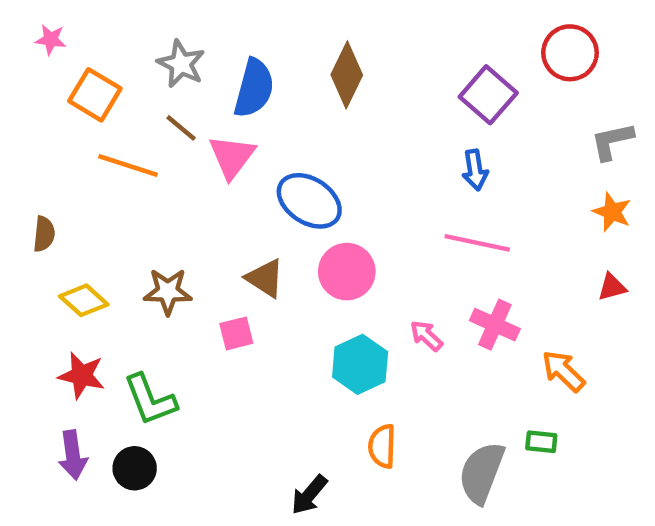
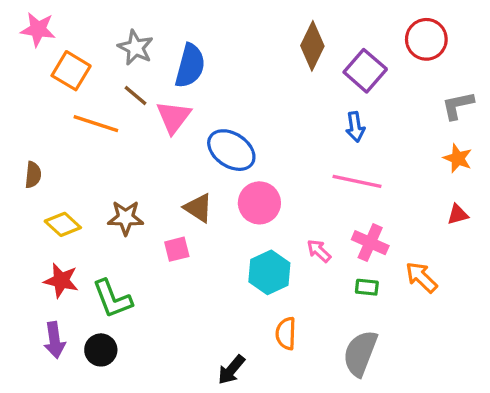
pink star: (51, 40) -> (38, 29), size x1.5
brown diamond: (347, 75) -> (312, 46), moved
green rectangle: (541, 442) -> (367, 287), moved

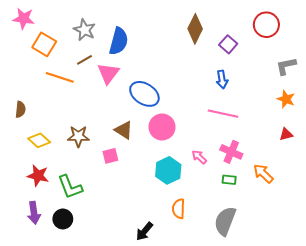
purple square: (365, 71) -> (228, 44), size x0.7
brown line: (135, 96) -> (85, 60), turned -70

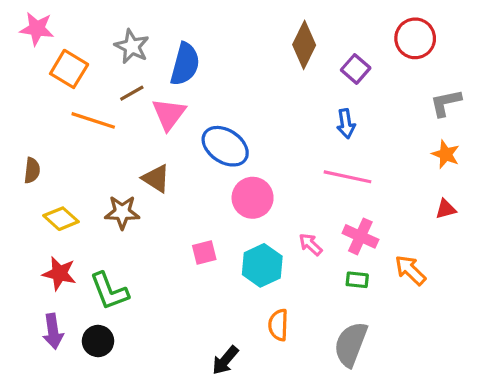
brown triangle: (124, 130) -> (156, 178), moved
pink square: (110, 156) -> (204, 252), moved

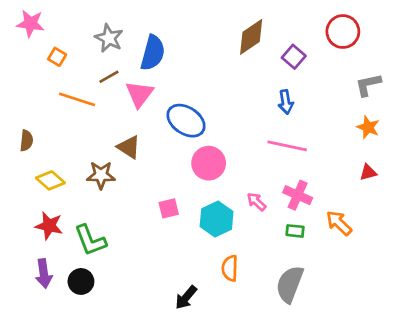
brown diamond: (304, 45) -> (251, 37), turned 30
orange square: (69, 69) -> (57, 57), size x0.6

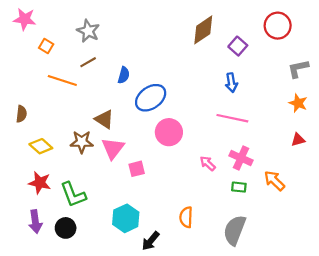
blue semicircle: (153, 53) -> (124, 75), moved, size x0.6
pink triangle: (139, 94) -> (113, 148), moved
blue ellipse: (186, 121) -> (151, 98), turned -68
cyan hexagon: (217, 219) -> (126, 218), moved

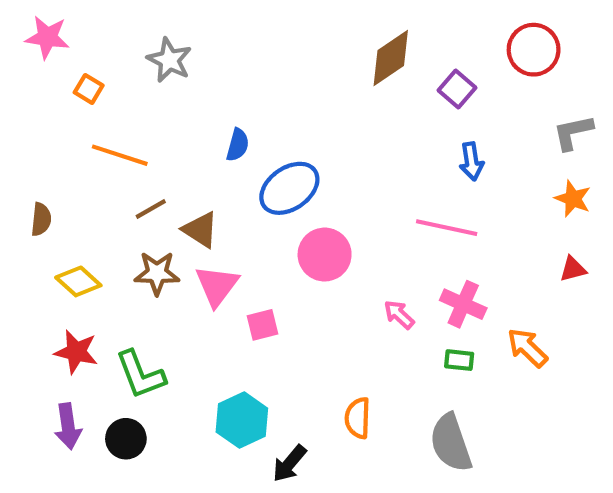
brown line: (88, 62) -> (151, 209), moved
blue arrow: (231, 83) -> (471, 161), moved
gray semicircle: (235, 230) -> (451, 443), turned -40

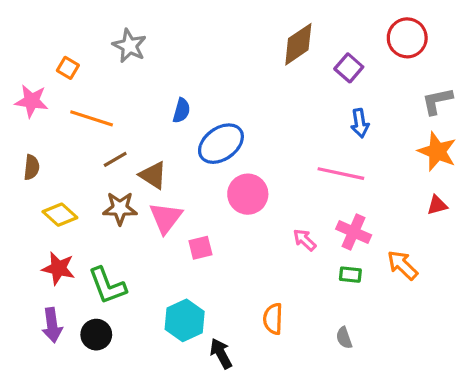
pink star: (47, 37) -> (32, 101), moved
orange star: (573, 199) -> (437, 152), size x1.4
gray semicircle: (451, 443) -> (344, 338), size x0.5
black arrow: (289, 464) -> (221, 354), turned 112

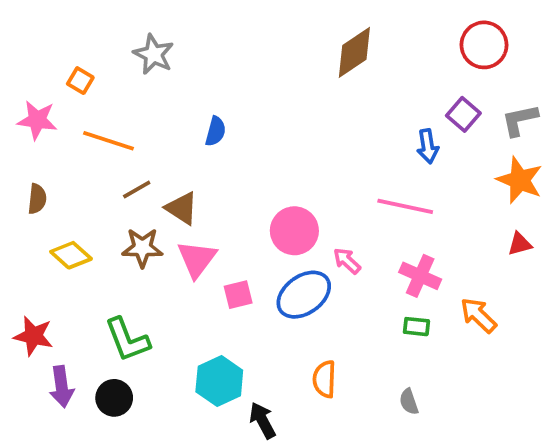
purple square: (349, 68) -> (463, 114), moved
blue ellipse: (221, 144) -> (304, 295), moved
pink arrow: (305, 240) -> (347, 261), moved
red star: (58, 268) -> (33, 336), moved

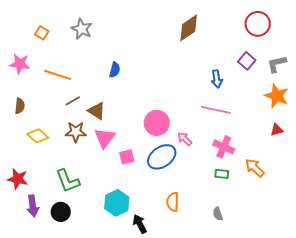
orange square: (80, 81) -> (42, 33), moved
blue arrow: (428, 146) -> (217, 79), moved

